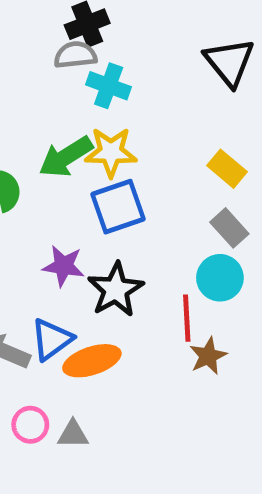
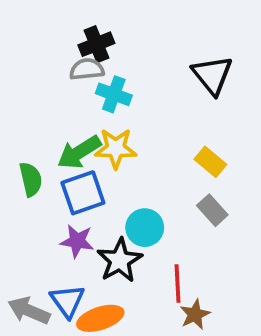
blue square: (118, 207) -> (83, 193), moved
cyan circle: (220, 278) -> (145, 228), moved
blue triangle: (52, 339) -> (67, 301), turned -30

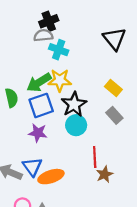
black star: (120, 260) -> (74, 104), moved

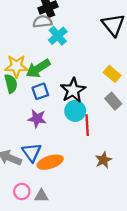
cyan cross: (59, 50) -> (58, 36), turned 30
yellow star: (60, 80) -> (16, 66), moved
blue square: (41, 105) -> (40, 91), size x0.7
red line: (95, 157) -> (87, 125), moved

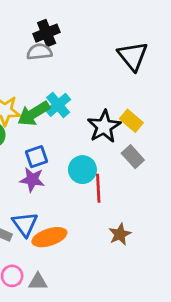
cyan cross: (58, 36) -> (58, 105), moved
black star: (73, 90) -> (104, 126), moved
blue square: (40, 91) -> (36, 157), moved

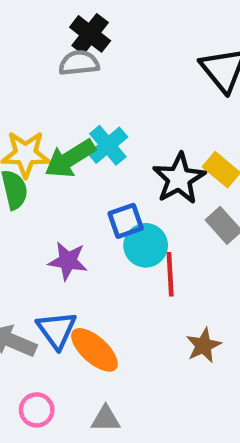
black cross: (47, 33) -> (90, 34), turned -30
blue square: (36, 157) -> (126, 221), moved
orange ellipse: (49, 237) -> (94, 350), turned 60
gray triangle: (38, 282) -> (106, 419), moved

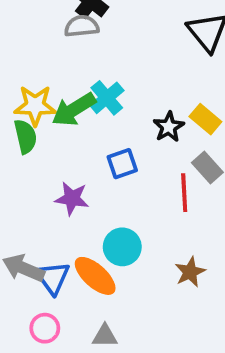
black star: (179, 179) -> (169, 127), size x0.7
cyan circle: (146, 245) -> (122, 247), moved
red line: (170, 274) -> (184, 193), moved
blue triangle: (57, 330) -> (53, 278), moved

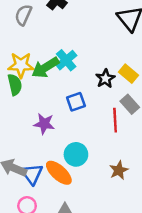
gray semicircle: (82, 26) -> (23, 15), moved, turned -60

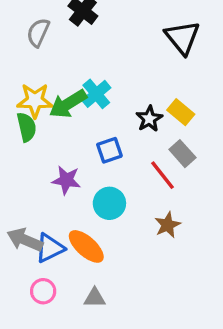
red line: (115, 120) -> (163, 175), turned -35
cyan circle: (76, 154) -> (109, 203), moved
brown star: (119, 170) -> (167, 225), moved
blue triangle: (32, 174) -> (50, 248), turned 40

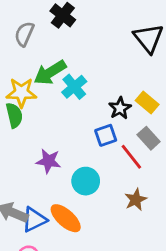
green arrow: (68, 104) -> (50, 72), moved
blue square: (109, 150) -> (106, 135), moved

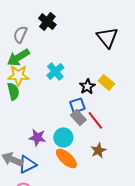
green arrow: (50, 72) -> (18, 57), moved
gray rectangle: (149, 138) -> (78, 117), moved
purple star: (49, 161) -> (37, 137), moved
orange ellipse: (66, 218) -> (66, 158), moved

